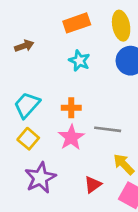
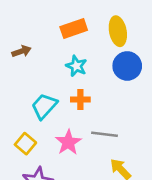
cyan trapezoid: (27, 105) -> (44, 106), moved
orange cross: (71, 108) -> (80, 99), moved

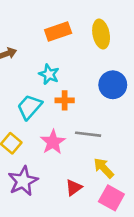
cyan star: (76, 66) -> (49, 74), moved
blue circle: (127, 66) -> (113, 85), moved

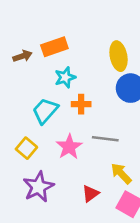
orange rectangle: (58, 31) -> (54, 47), moved
yellow ellipse: (101, 34) -> (119, 56), moved
cyan star: (49, 74) -> (65, 77), turned 30

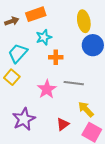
cyan trapezoid: (45, 111) -> (18, 53), moved
yellow square: (26, 148) -> (12, 77), moved

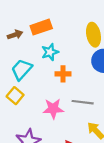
pink star: (47, 89) -> (53, 109), turned 30

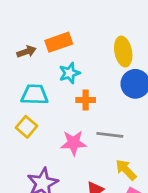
cyan trapezoid: (22, 70) -> (35, 95), turned 50

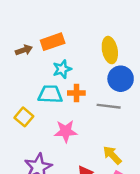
cyan trapezoid: (35, 95) -> (50, 94), moved
gray line: (110, 135) -> (109, 106), moved

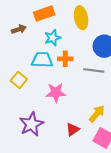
brown arrow: (24, 50) -> (19, 29), moved
yellow ellipse: (110, 50) -> (81, 18), moved
yellow arrow: (112, 155) -> (97, 114), turned 84

